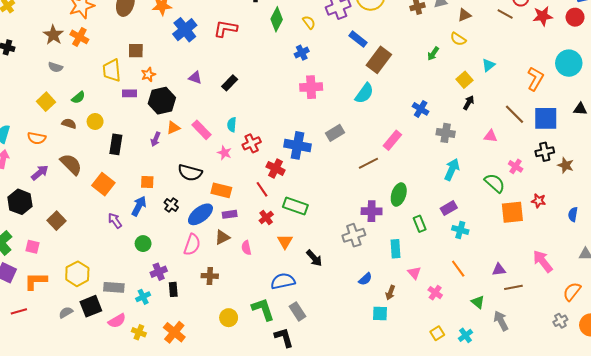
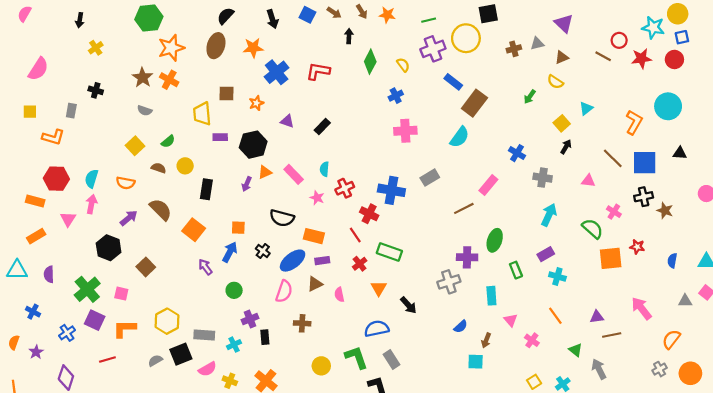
orange star: (148, 75) -> (256, 103), moved

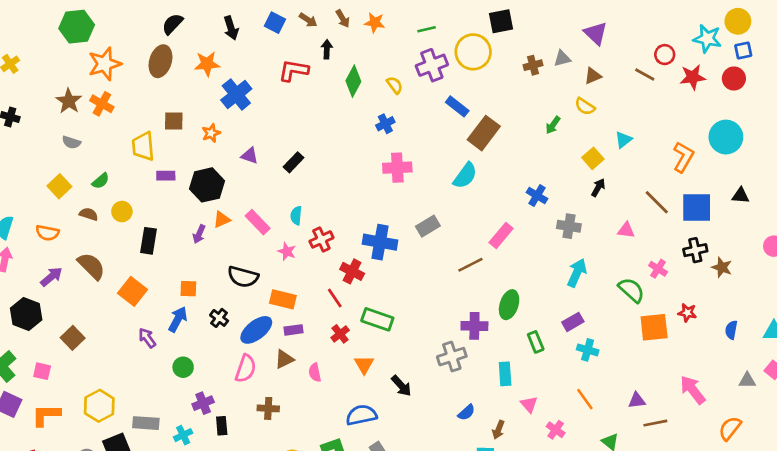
red L-shape: (318, 71) -> (294, 71), moved

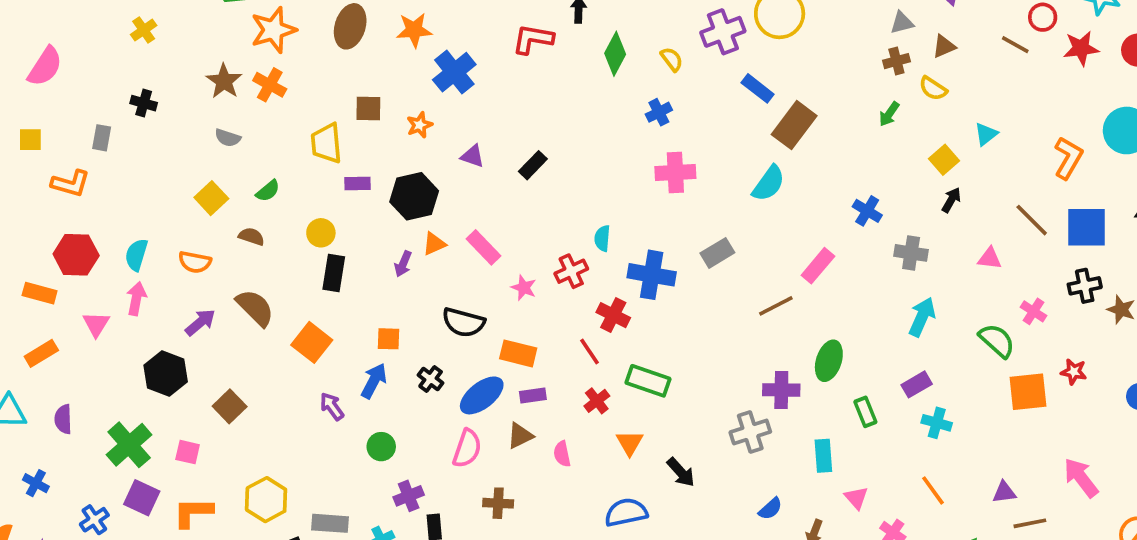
brown cross: (533, 65) -> (896, 61), moved
yellow circle: (122, 212) -> (321, 233), moved
cyan semicircle: (296, 216) -> (602, 238), moved

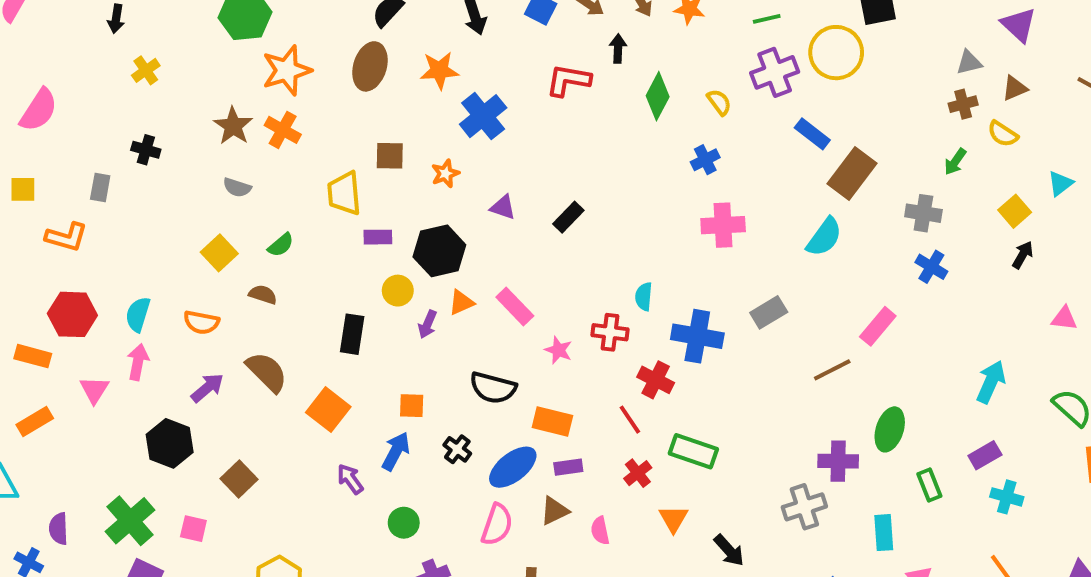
yellow circle: (321, 233) -> (398, 291), moved
gray cross: (911, 253) -> (923, 213), moved
red cross: (571, 271) -> (610, 332), turned 32
purple semicircle: (63, 419) -> (59, 529), moved

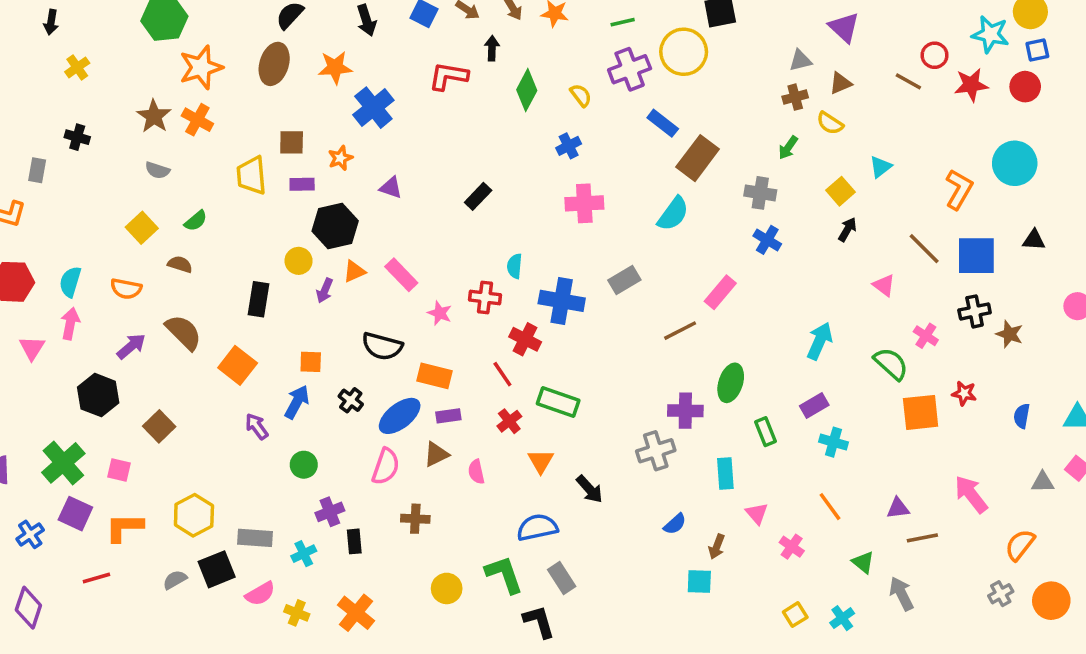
black rectangle: (568, 217) -> (478, 196), moved
purple rectangle: (378, 237) -> (302, 184), moved
pink triangle: (1064, 318) -> (884, 285), turned 30

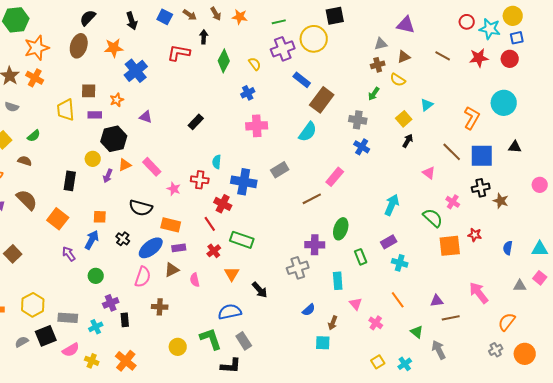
purple triangle: (844, 27) -> (406, 25), turned -30
red circle: (935, 55) -> (467, 22), moved
black L-shape: (539, 622) -> (231, 366), turned 110

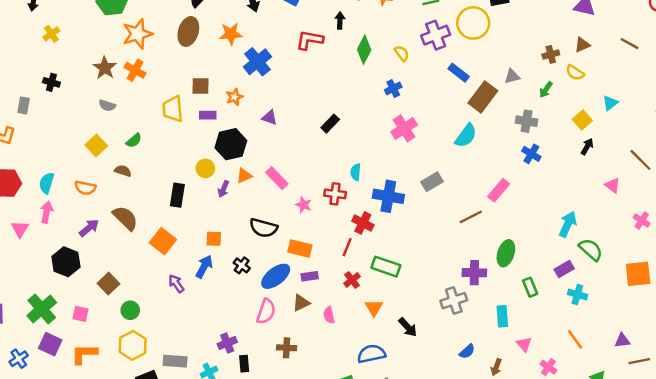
gray triangle: (381, 44) -> (512, 76), moved
pink cross: (257, 126) -> (404, 128), turned -30
green semicircle: (433, 218) -> (591, 250), moved
red line: (210, 224) -> (347, 247), turned 56
green circle: (96, 276) -> (130, 310), moved

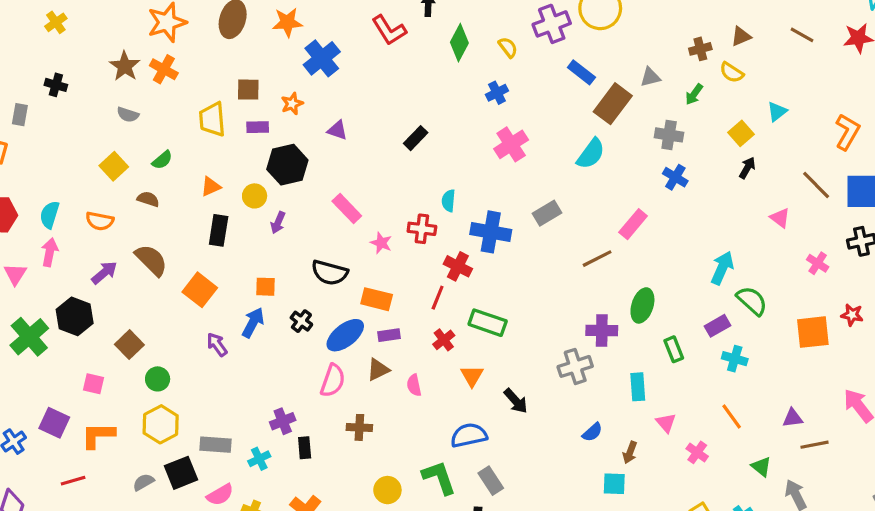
red L-shape: (310, 40) -> (389, 30), turned -132
orange triangle: (244, 176) -> (211, 187), moved
green cross: (42, 309) -> (29, 337), moved

